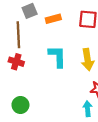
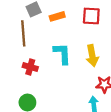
red cross: (16, 62) -> (30, 67), moved

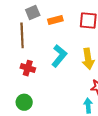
cyan L-shape: (62, 54) -> (59, 56), turned 40

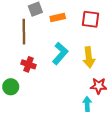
green circle: (24, 102) -> (11, 87), moved

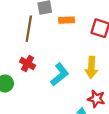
cyan L-shape: (60, 53) -> (60, 75), moved

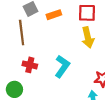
yellow arrow: (91, 67) -> (88, 37), moved

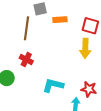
cyan L-shape: (62, 66) -> (53, 85), moved, turned -125

